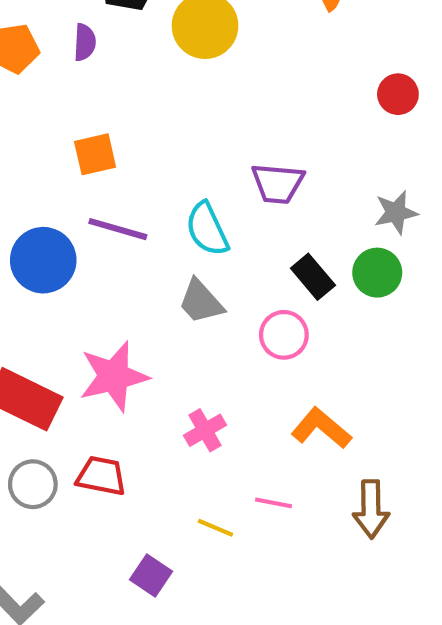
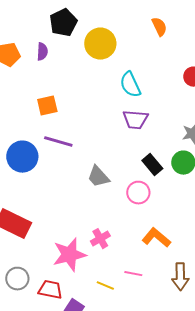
cyan semicircle: (207, 229) -> (130, 85), moved
pink star: (114, 376) -> (69, 255), moved
red trapezoid: (101, 476) -> (50, 290), moved
gray circle: (33, 484) -> (17, 279), moved

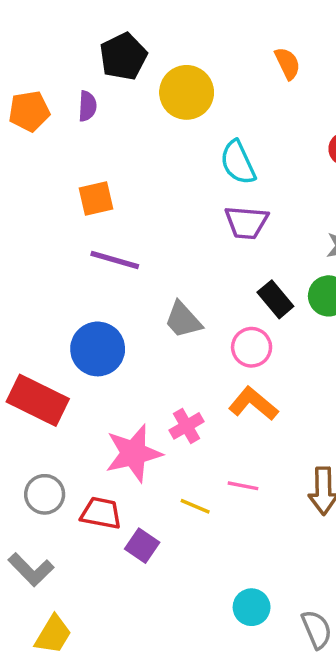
blue circle: (22, 157) -> (98, 349), moved
orange L-shape: (156, 238) -> (253, 404), moved

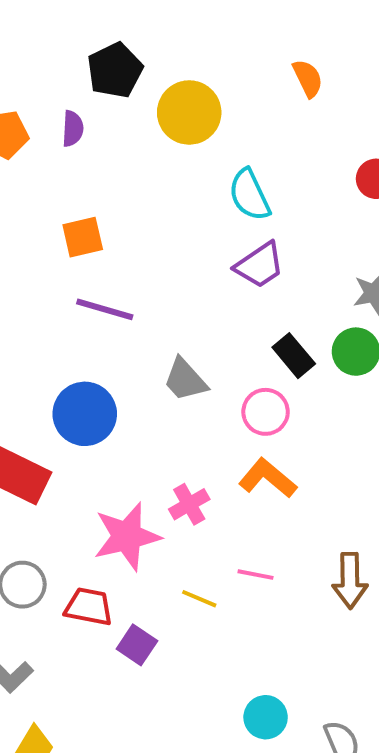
purple trapezoid: (246, 222) -> (260, 265), turned -39

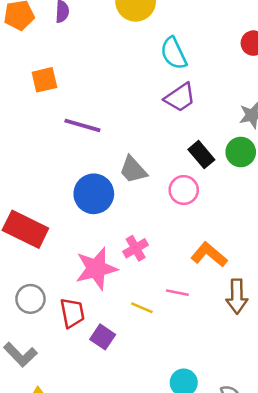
orange square: (83, 237) -> (44, 80), moved
blue circle: (85, 414) -> (94, 194), moved
orange L-shape: (268, 478) -> (209, 255), moved
red trapezoid: (89, 607) -> (72, 313), turned 68

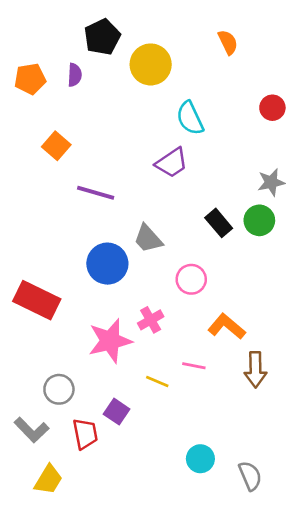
orange square: (44, 80) -> (56, 146), turned -36
purple trapezoid: (180, 98) -> (172, 163), moved
pink circle: (184, 190) -> (191, 279), moved
gray circle: (30, 299) -> (59, 389), moved
red trapezoid: (72, 313) -> (85, 434), moved

